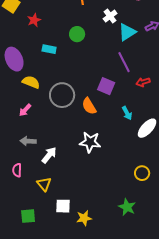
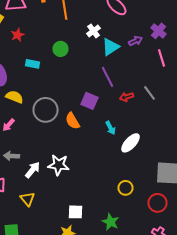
white star: (90, 142) -> (58, 165), moved
white square: (63, 206) -> (76, 212), moved

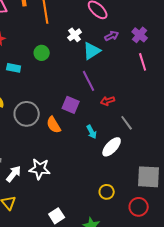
purple arrow: (136, 41) -> (112, 36), moved
gray line: (150, 93) -> (127, 123), moved
white square: (76, 212) -> (57, 216), turned -35

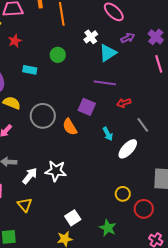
purple line: (89, 81) -> (105, 83), turned -55
red circle: (139, 207) -> (144, 209), moved

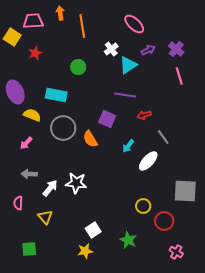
cyan rectangle: (30, 70) -> (56, 95), moved, size x1.5
cyan arrow: (108, 134) -> (128, 146), turned 64

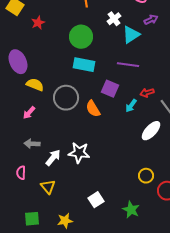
green circle: (78, 67) -> (81, 37), size x1.5
cyan rectangle: (56, 95) -> (84, 65), moved
red arrow: (144, 115) -> (147, 93), moved
cyan arrow: (128, 146) -> (131, 106), moved
yellow star: (85, 251) -> (65, 221), moved

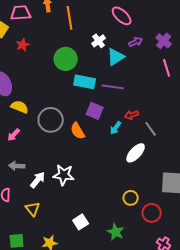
cyan rectangle: (84, 65) -> (85, 82), moved

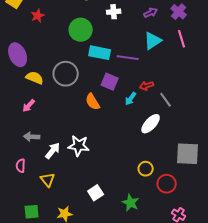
white cross: (99, 41) -> (114, 12), turned 32
cyan triangle: (116, 57) -> (153, 41), moved
gray circle: (51, 120) -> (66, 74), moved

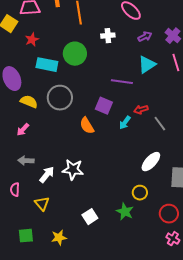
cyan rectangle: (100, 53) -> (47, 65), moved
white ellipse: (151, 124) -> (151, 162), moved
red circle: (167, 184) -> (169, 214), moved
green star: (131, 203) -> (125, 212), moved

